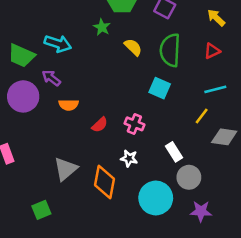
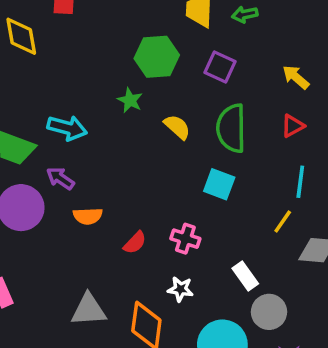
cyan line: (215, 89) -> (300, 182), turned -65
gray triangle: (66, 169) -> (89, 310), turned 40

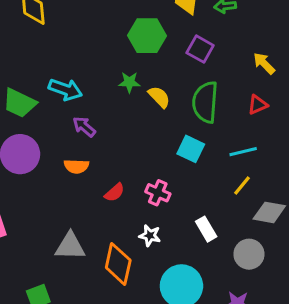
green star: (130, 100) -> (129, 82), moved, turned -30
purple arrow: (60, 178) -> (84, 127), moved
cyan line: (300, 182) -> (243, 152), moved, turned 64
gray circle: (269, 312) -> (249, 254), moved

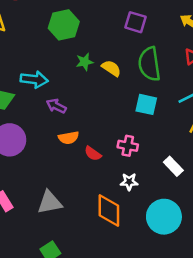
green hexagon: (147, 36) -> (64, 25), moved
orange semicircle: (76, 166) -> (69, 138), moved
red semicircle: (115, 192) -> (93, 154), turned 90
gray triangle: (70, 246) -> (50, 202), moved

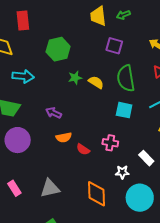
cyan arrow: (34, 79) -> (23, 76), moved
white star: (129, 182) -> (122, 172), moved

